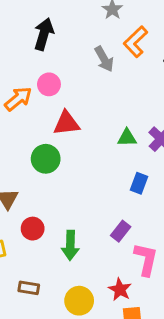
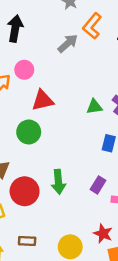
gray arrow: (104, 59) -> (68, 43), turned -95
red circle: (33, 229) -> (25, 191), size x1.5
green arrow: (70, 245) -> (58, 182), moved

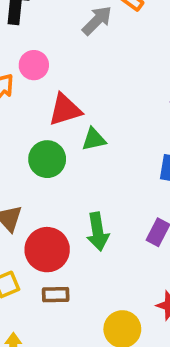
green triangle: (94, 107) -> (94, 139), moved
brown rectangle: (27, 241) -> (56, 295), moved

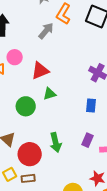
red triangle: (65, 110) -> (40, 71), moved
brown rectangle: (56, 295) -> (28, 178), moved

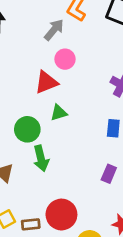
pink circle: (15, 57) -> (65, 59), moved
green arrow: (56, 142) -> (41, 158), moved
red circle: (30, 154) -> (61, 215), moved

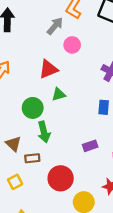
pink circle: (65, 59) -> (72, 45), moved
purple rectangle: (109, 174) -> (90, 146), moved, turned 48
brown rectangle: (31, 224) -> (32, 158), moved

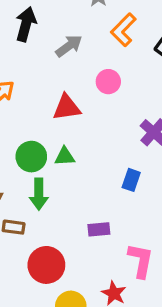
gray arrow: (55, 26) -> (69, 46), moved
green triangle: (59, 94) -> (65, 156), moved

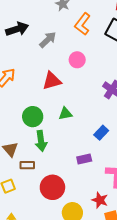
black arrow: (26, 24) -> (17, 29), turned 65
green triangle: (65, 156) -> (65, 114), moved
blue rectangle: (131, 180) -> (101, 133), moved, turned 32

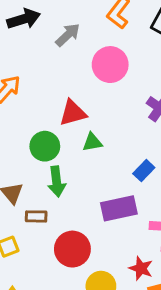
pink circle: (77, 60) -> (110, 65), size x1.5
red triangle: (52, 81) -> (73, 113), moved
purple rectangle: (84, 159) -> (119, 208), size x1.6

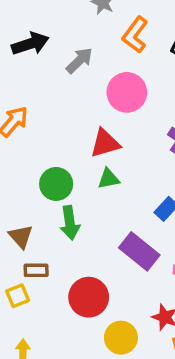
red triangle: (73, 113) -> (105, 143), moved
purple rectangle: (119, 208) -> (139, 251), turned 52
brown rectangle: (36, 216) -> (36, 270), moved

